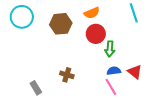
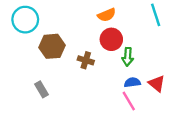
brown hexagon: (61, 24) -> (52, 46), moved
brown cross: (67, 75) -> (86, 60), moved
gray rectangle: (36, 88) -> (42, 89), moved

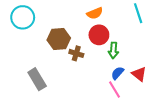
brown hexagon: (52, 46) -> (59, 39), moved
blue semicircle: (132, 82) -> (118, 73), turned -40
gray rectangle: (42, 89) -> (37, 79), size x1.5

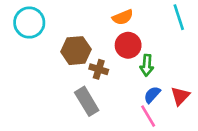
red triangle: (139, 74) -> (180, 96), turned 35
gray rectangle: (37, 79) -> (87, 101), moved

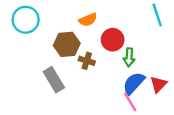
orange semicircle: (123, 17) -> (88, 20), moved
blue semicircle: (152, 95) -> (134, 83), size x1.5
gray rectangle: (87, 101) -> (54, 80), moved

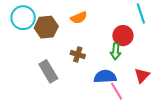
red circle: (113, 40) -> (123, 36), moved
brown hexagon: (67, 44) -> (46, 27), moved
blue semicircle: (134, 83) -> (105, 77), moved, turned 45

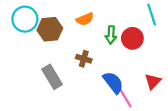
green arrow: (116, 51) -> (111, 35), moved
blue semicircle: (105, 77) -> (113, 82), turned 55

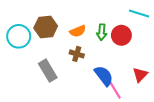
cyan line: (152, 15) -> (139, 13), turned -54
cyan circle: (25, 19) -> (19, 36), moved
orange semicircle: (85, 19) -> (78, 31), moved

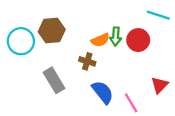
orange semicircle: (78, 31) -> (100, 40), moved
blue semicircle: (104, 76) -> (103, 92), moved

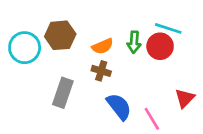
cyan line: (158, 15) -> (168, 28), moved
orange semicircle: (100, 40) -> (103, 46), moved
gray rectangle: (54, 80) -> (63, 93), turned 50

